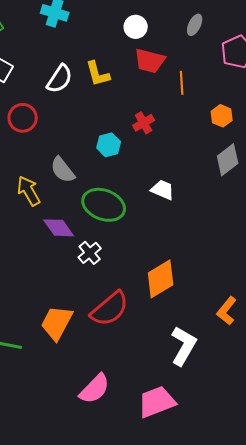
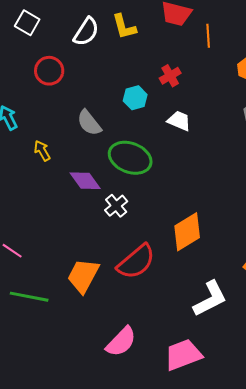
white trapezoid: (163, 190) -> (179, 121), moved
yellow arrow: (29, 191) -> (42, 151), moved, size x0.7
white L-shape: (184, 346) -> (210, 299), turned 33

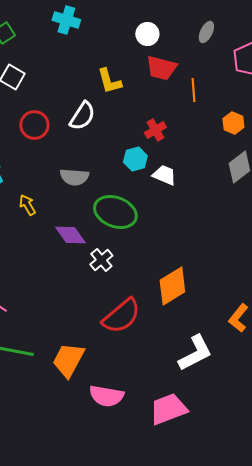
white semicircle: (86, 32) -> (82, 116), moved
cyan hexagon: (135, 98) -> (135, 159), moved
gray semicircle: (89, 123) -> (74, 177), turned -48
orange trapezoid: (83, 276) -> (68, 360), moved
pink semicircle: (121, 342) -> (106, 396), turned 56

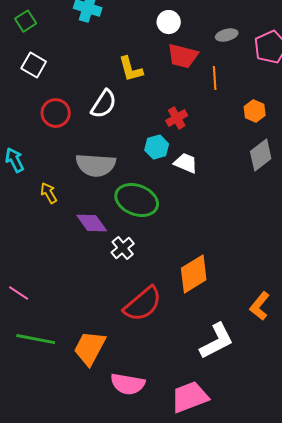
gray ellipse: (206, 32) -> (227, 35), moved, turned 50
gray semicircle: (74, 177) -> (96, 165), size x1.4

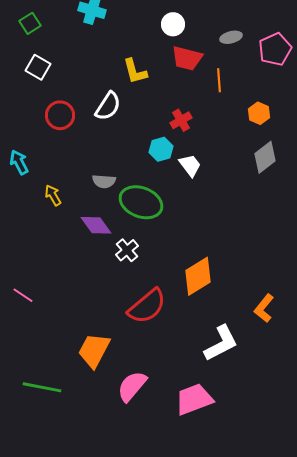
white trapezoid: (186, 163) -> (190, 165), turned 30
gray semicircle: (96, 165) -> (104, 181), moved, size x0.6
green line: (36, 339) -> (42, 387), moved
pink semicircle: (128, 384) -> (132, 386), turned 120

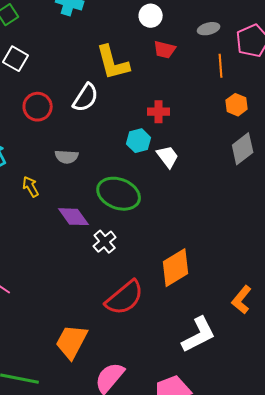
red trapezoid: (187, 58) -> (165, 50), size x0.7
yellow L-shape: (135, 71) -> (113, 63), size x1.4
orange line: (219, 80) -> (221, 66), moved
red cross: (181, 120) -> (159, 112), turned 30
gray semicircle: (104, 181) -> (67, 157), moved

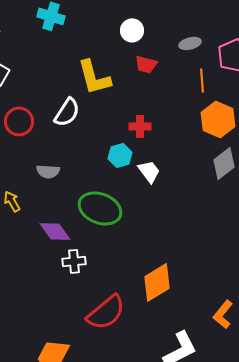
orange hexagon: (237, 105) -> (218, 119), size x1.6
white cross: (105, 242) -> (74, 261), moved, turned 35

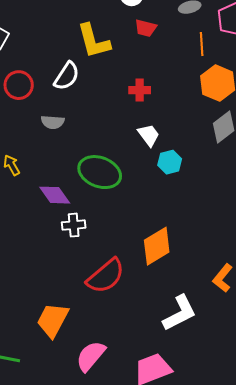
cyan hexagon: (120, 155) -> (170, 162), moved
gray semicircle: (48, 171) -> (53, 122), moved

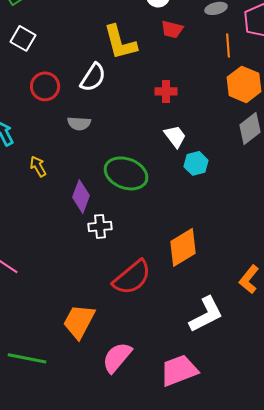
purple diamond: (55, 195) -> (81, 196), turned 56

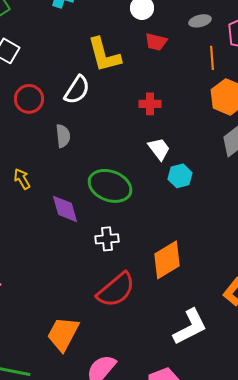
gray semicircle: (79, 123) -> (63, 136), turned -100
purple diamond: (81, 196) -> (65, 209), turned -36
white cross: (100, 226) -> (107, 239), moved

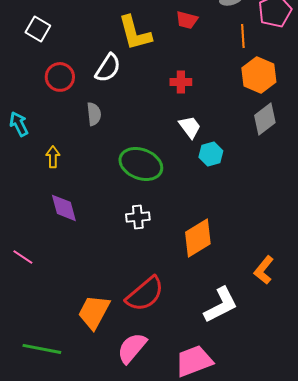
yellow arrow: (22, 179) -> (53, 157), turned 30
purple diamond: (65, 209) -> (64, 208), moved
red semicircle: (116, 290) -> (145, 294), moved

